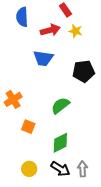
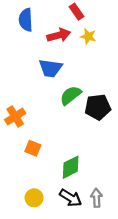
black pentagon: (84, 71) -> (98, 107), moved
green semicircle: (60, 106) -> (71, 95), moved

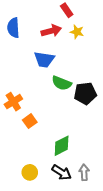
blue semicircle: (26, 20) -> (13, 28), moved
green semicircle: (71, 95) -> (62, 83), turned -120
orange square: (33, 148) -> (30, 121), moved, turned 32

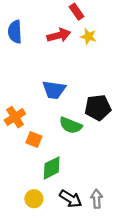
blue trapezoid: (44, 60) -> (54, 90), moved
green semicircle: (62, 83) -> (71, 125), moved
orange square: (30, 121) -> (34, 140), turned -32
green diamond: (62, 146) -> (52, 168), moved

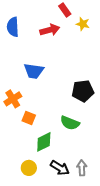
yellow star: (88, 37) -> (83, 24), moved
blue trapezoid: (54, 90) -> (34, 71), moved
green semicircle: (71, 125) -> (70, 123), moved

